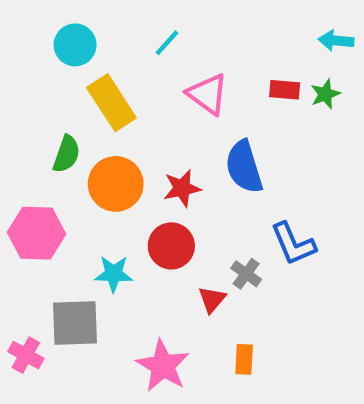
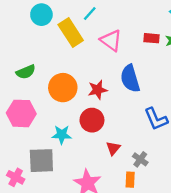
yellow rectangle: (111, 103) -> (71, 33), moved
green semicircle: (67, 154) -> (26, 72), moved, turned 48
gray cross: (246, 274) -> (140, 159), moved

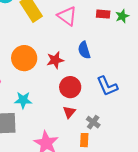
blue semicircle: (130, 79) -> (84, 50), size x0.7
red circle: (92, 120) -> (70, 87), moved

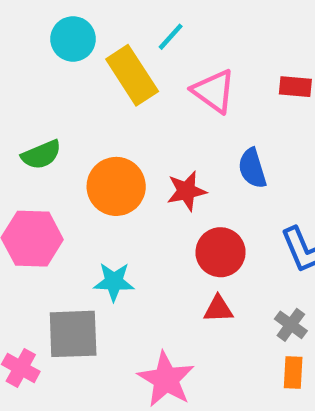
red triangle: (69, 112) -> (218, 309), turned 48
gray cross: (93, 122) -> (291, 325), moved
orange rectangle: (84, 140) -> (293, 372), moved

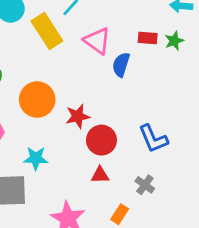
blue semicircle: (252, 168) -> (121, 65), moved, turned 35
red star: (186, 191) -> (78, 116), moved
orange rectangle: (293, 372) -> (120, 214), moved, turned 30

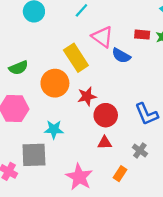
yellow rectangle: (47, 31) -> (76, 58), moved
blue semicircle: (121, 65) -> (121, 56), turned -78

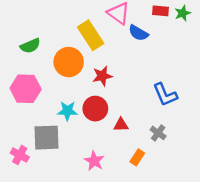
red circle: (106, 115) -> (95, 109), moved
pink star: (79, 177) -> (94, 161), size x0.7

